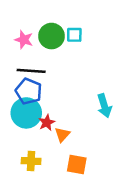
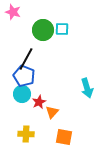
pink star: (24, 40) -> (13, 12), moved
black line: (31, 71) -> (26, 59), turned -65
cyan circle: (26, 113) -> (22, 94), size x0.7

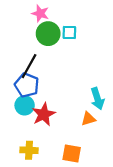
pink star: (13, 12) -> (40, 13), moved
red star: (39, 102) -> (44, 114), size x1.5
orange triangle: (52, 112) -> (88, 119), moved, turned 32

